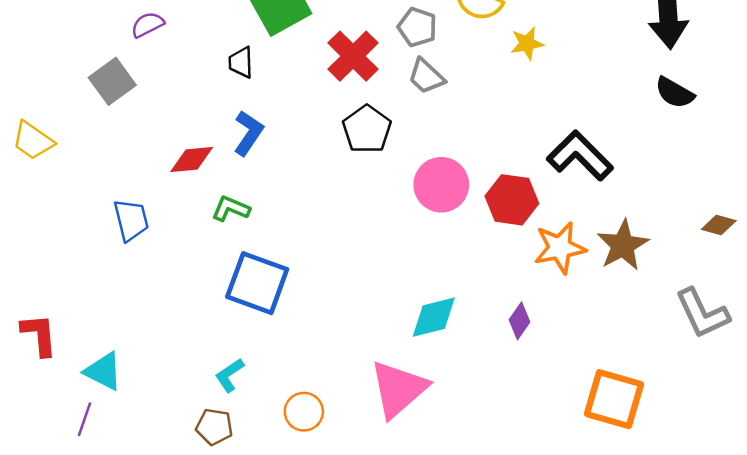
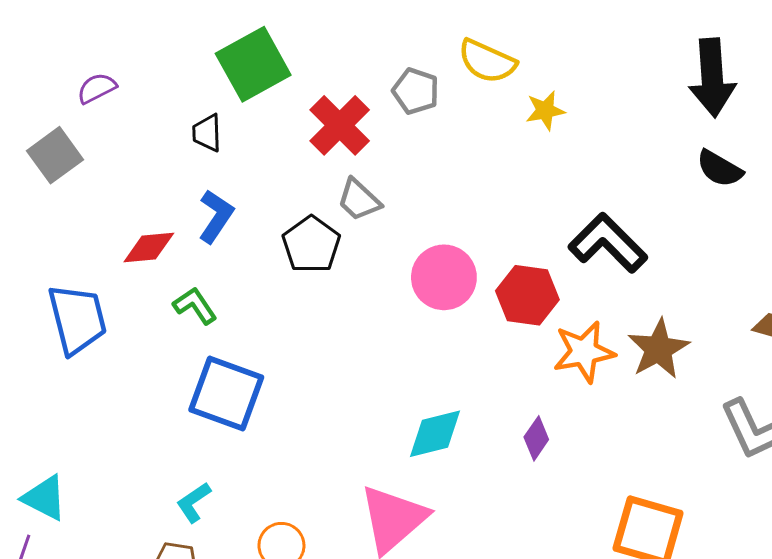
gray trapezoid: (426, 76) -> (359, 200), moved
black pentagon: (367, 129) -> (311, 245), moved
green L-shape: (231, 209) -> (195, 306), turned 33
blue trapezoid: (131, 220) -> (77, 319), size x1.4

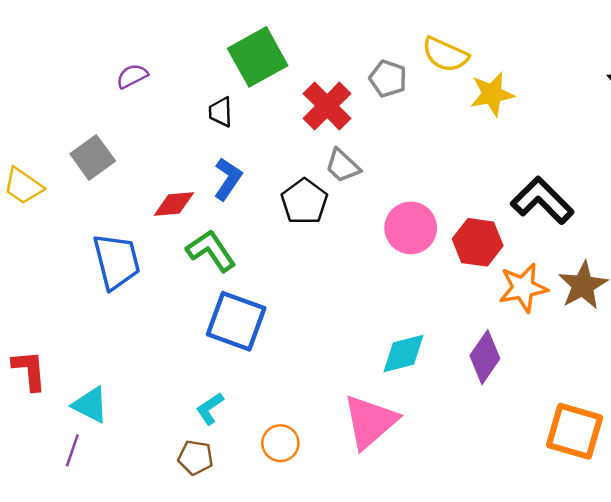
yellow star: (545, 110) -> (492, 94), size x1.4
gray square: (55, 155) -> (93, 157), moved
green L-shape: (195, 306) -> (211, 251), size x1.4
purple diamond: (536, 438) -> (485, 357), size x1.5

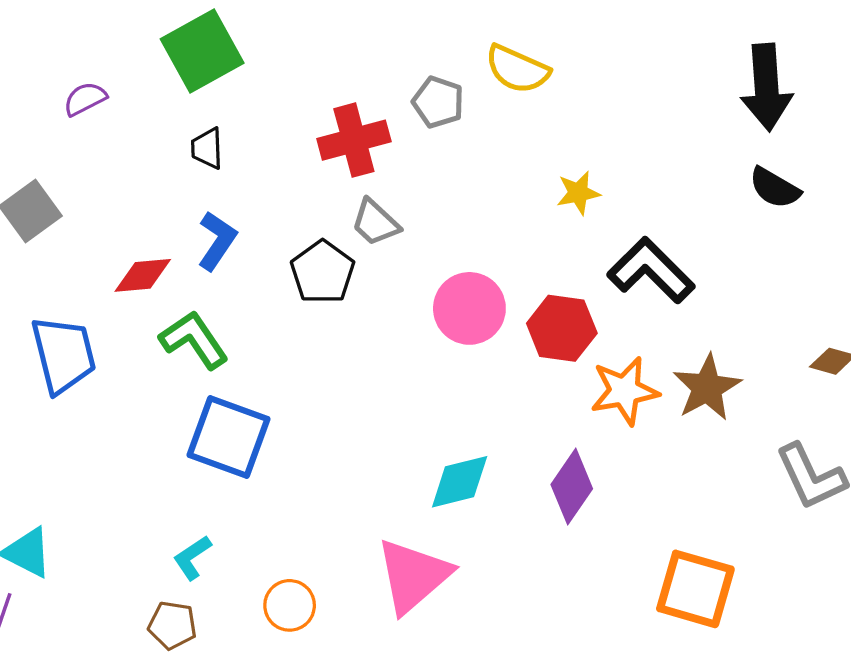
green square: (258, 57) -> (202, 51), moved
yellow star: (492, 94) -> (578, 193), moved, size x0.7
red cross: (327, 106) -> (354, 140), turned 30

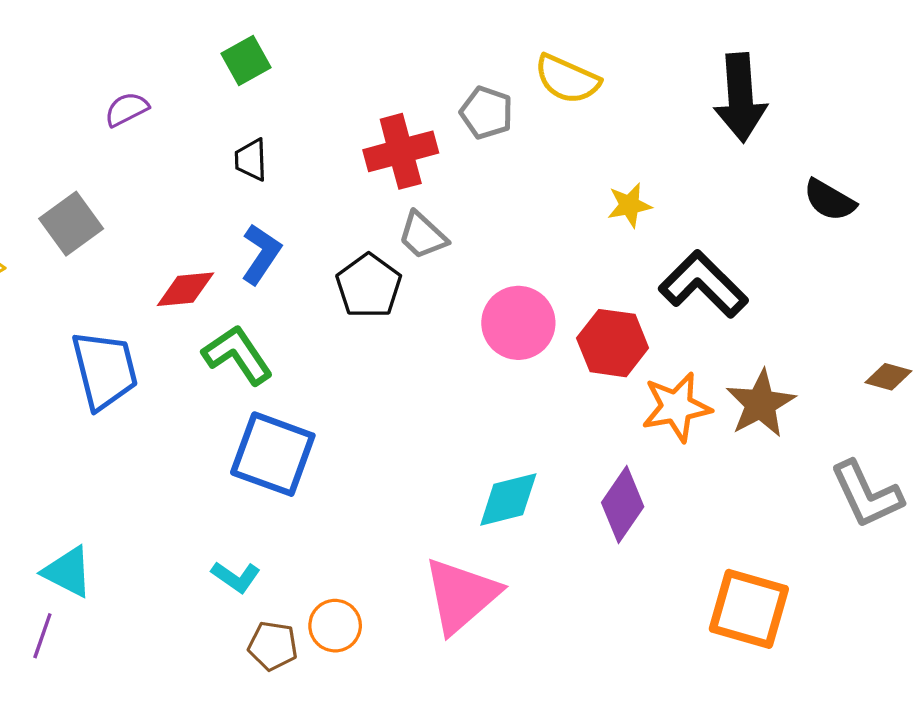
green square: (202, 51) -> (246, 61), size x0.6
black arrow: (766, 87) -> (740, 98), moved
cyan L-shape: (192, 558) -> (236, 577), turned -111
brown pentagon: (172, 625) -> (273, 646), moved

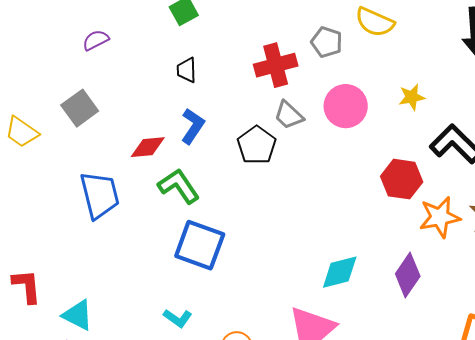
purple semicircle: (127, 109) -> (96, 40), moved
pink circle: (518, 323) -> (346, 106), moved

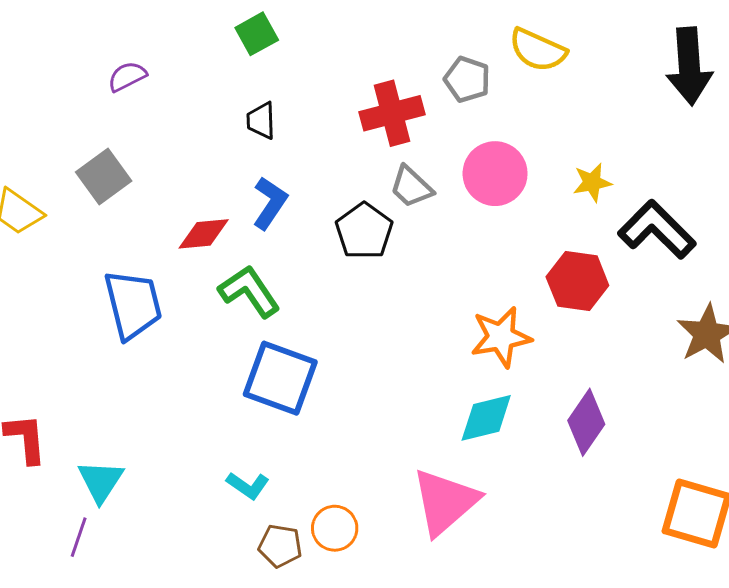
yellow star: (412, 97) -> (592, 182), moved
orange star: (440, 217) -> (501, 337), moved
cyan triangle: (78, 315) -> (101, 481), turned 36

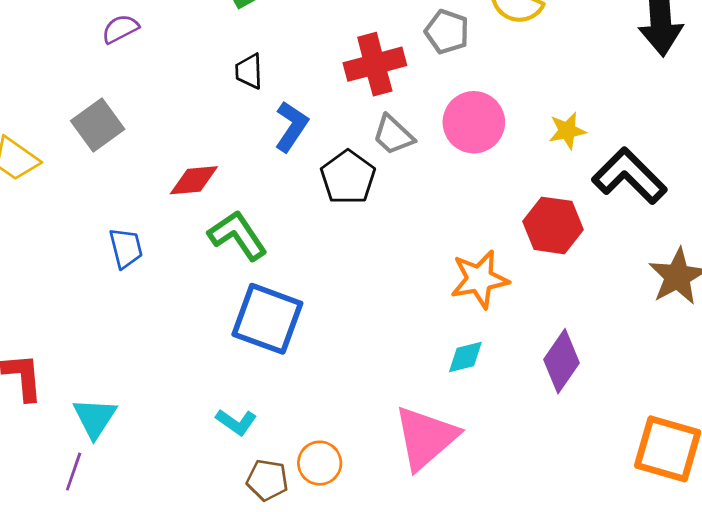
blue L-shape: (270, 203) -> (291, 126), moved
blue trapezoid: (133, 305) -> (126, 248), size x0.6
cyan diamond: (486, 418) -> (465, 357), size x0.7

